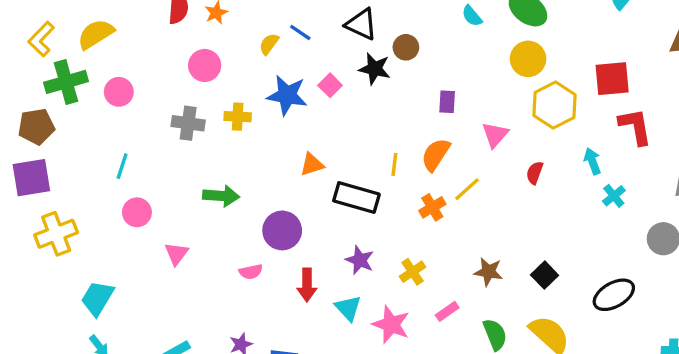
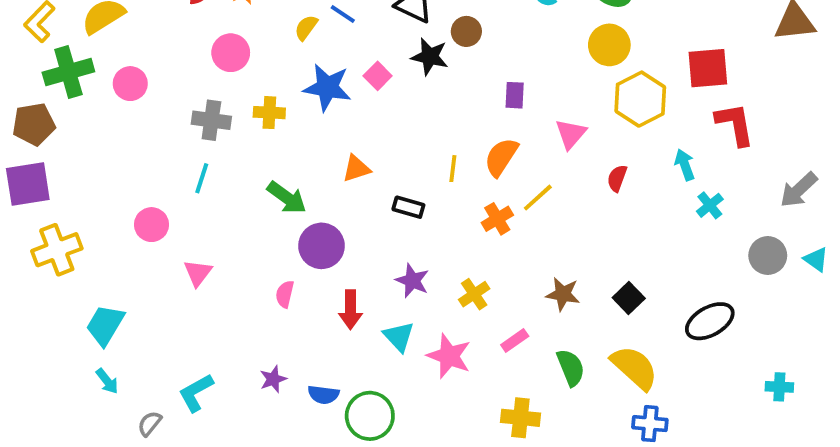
cyan line: (122, 166) -> (202, 178), moved
green arrow: (221, 196) -> (287, 198), moved, turned 32
black rectangle: (356, 197) -> (408, 207), size x0.6
pink semicircle: (251, 272) -> (285, 294), turned 115

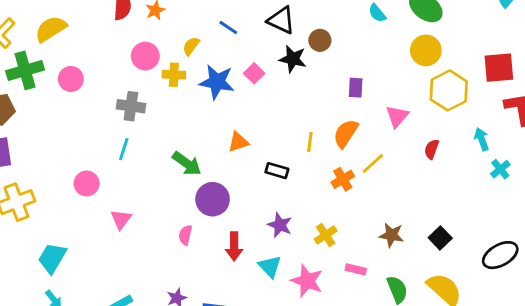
yellow semicircle: (306, 28) -> (191, 46), moved
yellow cross: (269, 113) -> (174, 75), moved
pink rectangle: (515, 341) -> (356, 269), turned 48

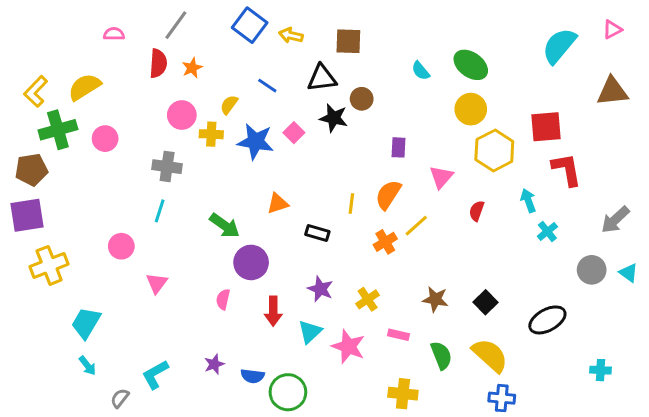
black triangle: (281, 20) -> (322, 78), turned -32
cyan triangle: (270, 267) -> (310, 332), turned 30

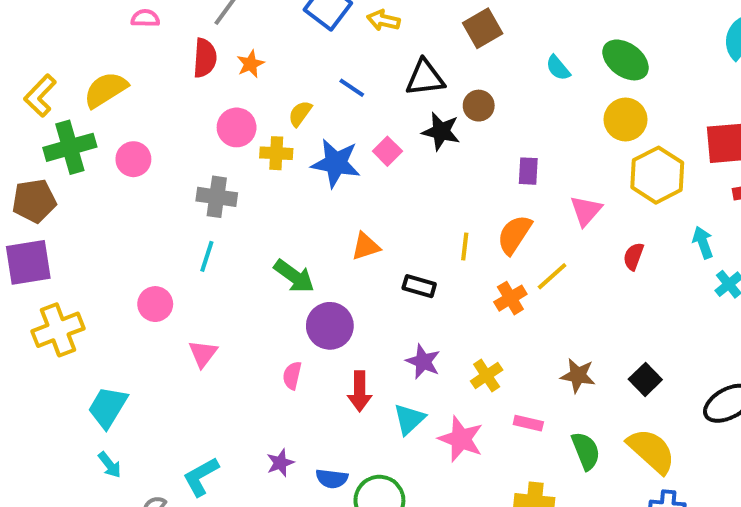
brown square: (348, 41) -> (483, 28), moved, turned -32

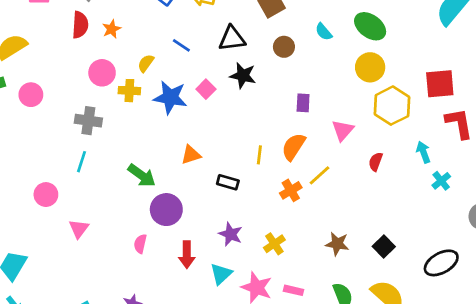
brown circle: (479, 106) -> (284, 47), moved
pink rectangle: (528, 423) -> (294, 290), moved

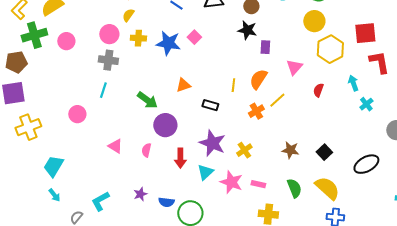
yellow semicircle: (146, 63) -> (128, 15), moved
pink circle: (102, 73) -> (109, 34), moved
black star: (243, 76) -> (247, 30), moved
pink triangle: (79, 229) -> (115, 146), moved, turned -35
purple star: (231, 234) -> (212, 143), size x1.5

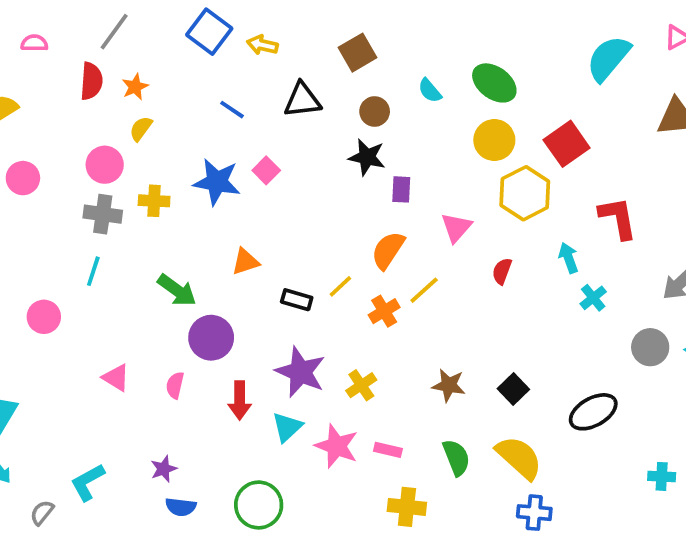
red square: (365, 33) -> (567, 144), moved, turned -30
yellow cross: (138, 38) -> (154, 201), moved
yellow line: (233, 85) -> (340, 286), moved, turned 40
blue semicircle: (166, 202) -> (181, 507), moved

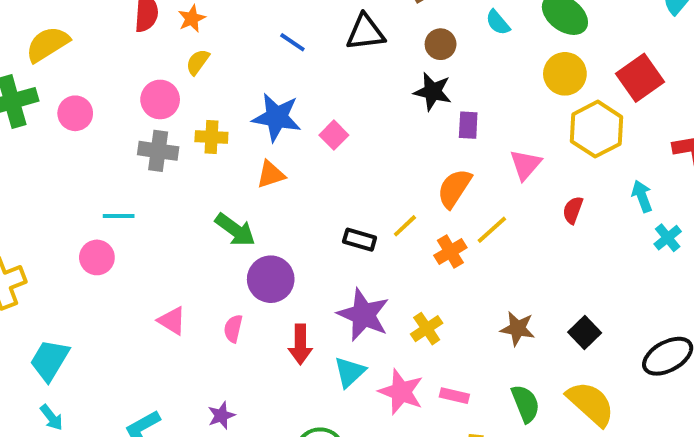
pink square: (266, 170) -> (334, 135), moved
orange triangle: (245, 262) -> (271, 175), moved
cyan line: (93, 271) -> (119, 216), moved, turned 72

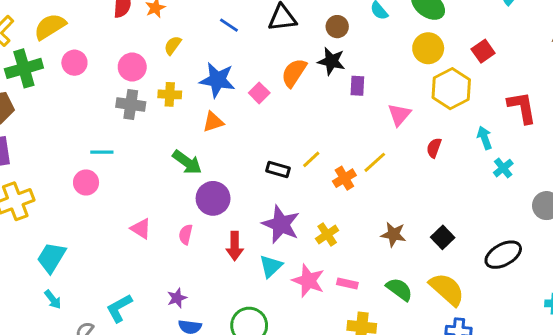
yellow semicircle: (198, 62) -> (173, 45), moved
red square: (640, 78) -> (483, 51), size x0.7
pink circle: (75, 113) -> (74, 63), moved
orange semicircle: (454, 188) -> (294, 73), moved
green semicircle: (525, 404) -> (399, 289), turned -32

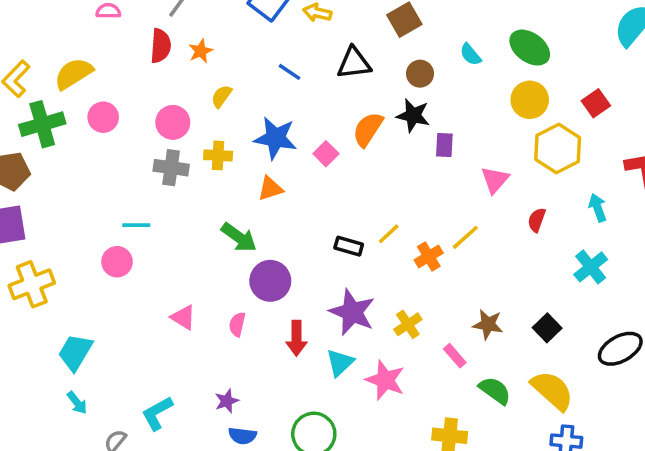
cyan cross: (503, 168) -> (591, 267), moved, size x1.4
pink rectangle: (347, 284) -> (455, 356), moved, turned 36

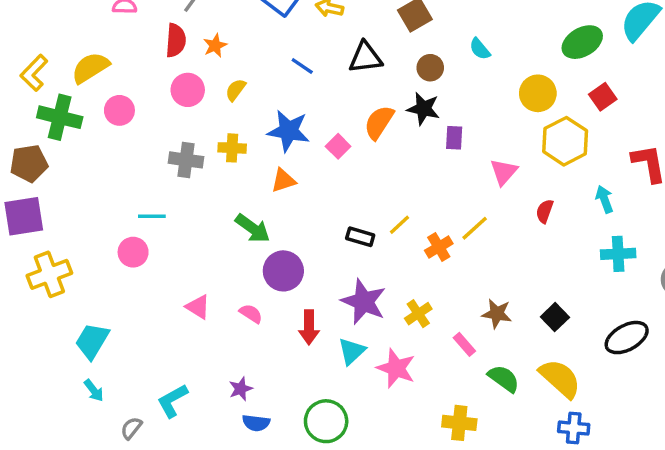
green ellipse: (530, 48) -> (582, 42), moved, turned -66
pink circle: (173, 122) -> (188, 90), moved
green cross: (42, 124) -> (60, 117), turned 30
cyan cross: (591, 267) -> (618, 254), moved, turned 36
pink semicircle: (237, 324) -> (251, 314), turned 110

